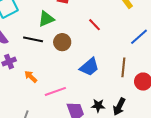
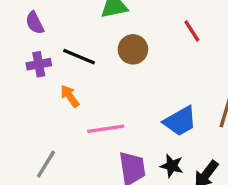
black line: (33, 39) -> (79, 57), moved
blue trapezoid: (89, 67) -> (180, 121), moved

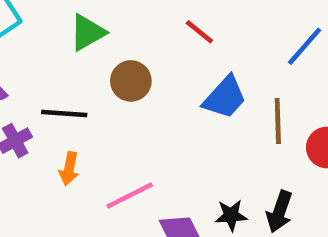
orange arrow: (70, 96) -> (69, 169), turned -115
blue trapezoid: (180, 121) -> (225, 97), moved

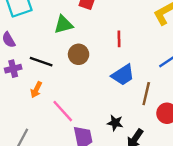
red line: (199, 32) -> (119, 39), turned 35
pink line: (130, 196) -> (63, 111), turned 60
black star: (231, 215) -> (115, 123), moved

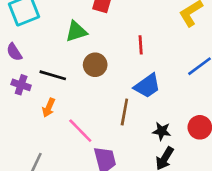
purple cross: (13, 69) -> (21, 85), turned 35
brown line: (146, 94) -> (124, 112), moved
black star: (115, 123) -> (162, 131), moved

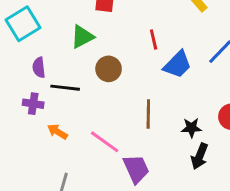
purple semicircle: (14, 52) -> (39, 67), moved, turned 36
blue trapezoid: (147, 86) -> (177, 64), moved
orange arrow: (49, 108) -> (57, 132), moved, turned 108

